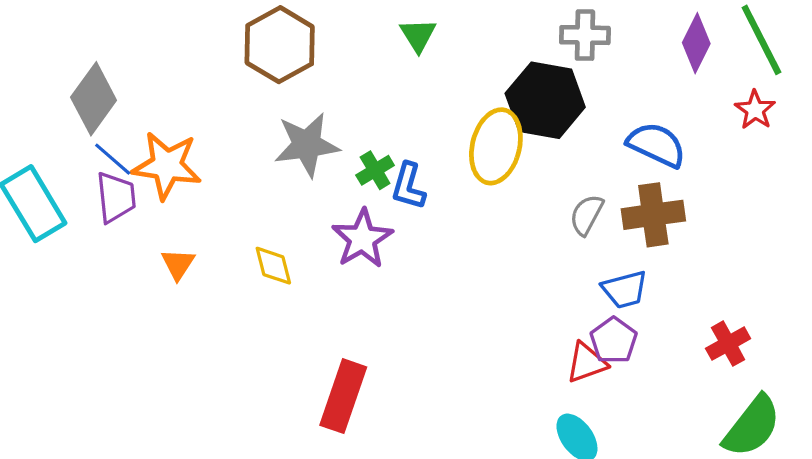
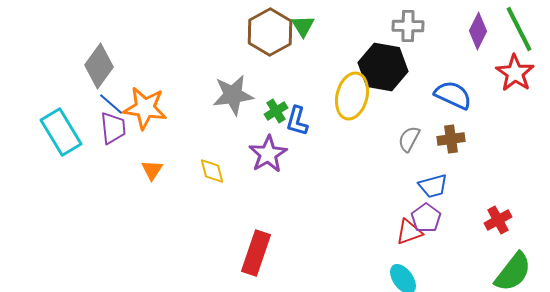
brown hexagon: (280, 45) -> (270, 32), moved
red star: (755, 110) -> (515, 73), size x1.5
brown cross: (653, 215) -> (451, 139), size x0.7

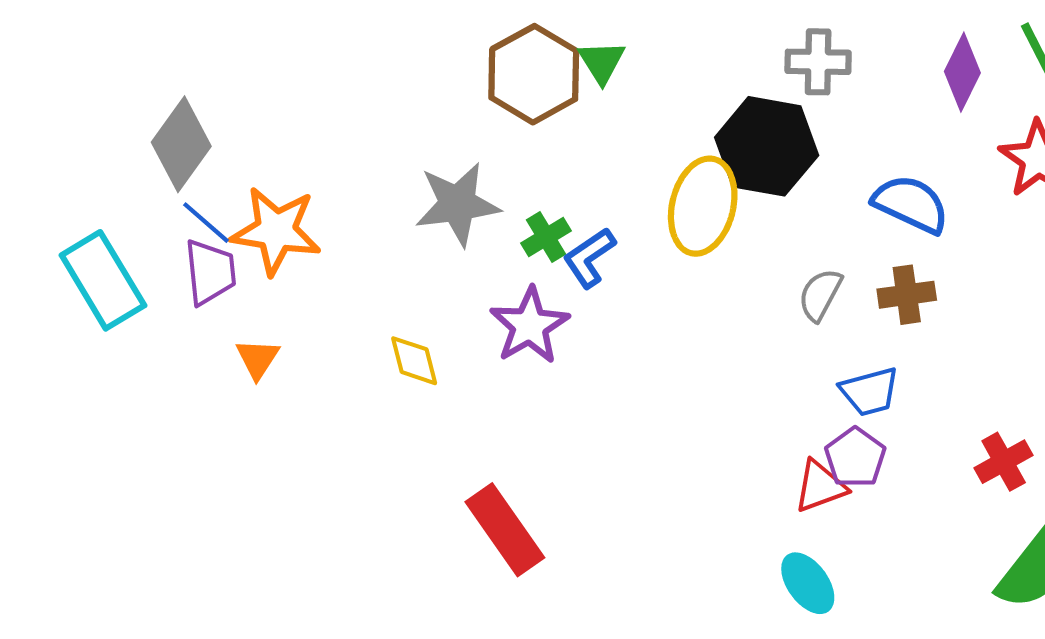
blue L-shape: (297, 121) -> (589, 258), turned 40
orange triangle: (152, 170) -> (258, 359), moved
red rectangle: (256, 253) -> (505, 530), turned -54

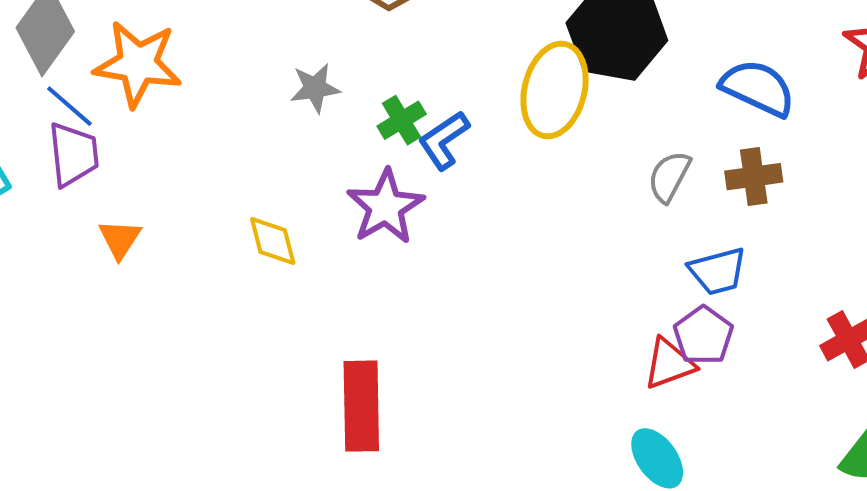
gray star: (457, 204) -> (315, 88), size x0.6
orange star: (276, 231) -> (138, 64), moved
red rectangle: (505, 530) -> (361, 406), turned 34

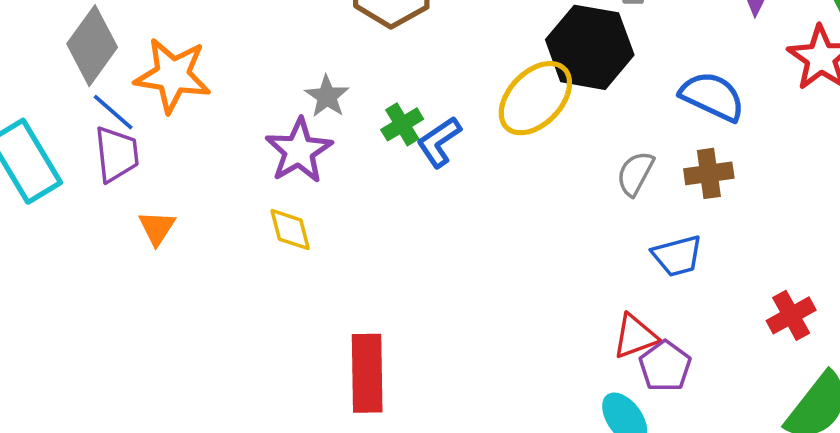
gray star: (315, 88) -> (327, 96), turned -30
yellow ellipse: (555, 90) -> (535, 98), turned 30
purple star: (385, 207) -> (299, 151), moved
purple pentagon: (703, 336) -> (665, 366), moved

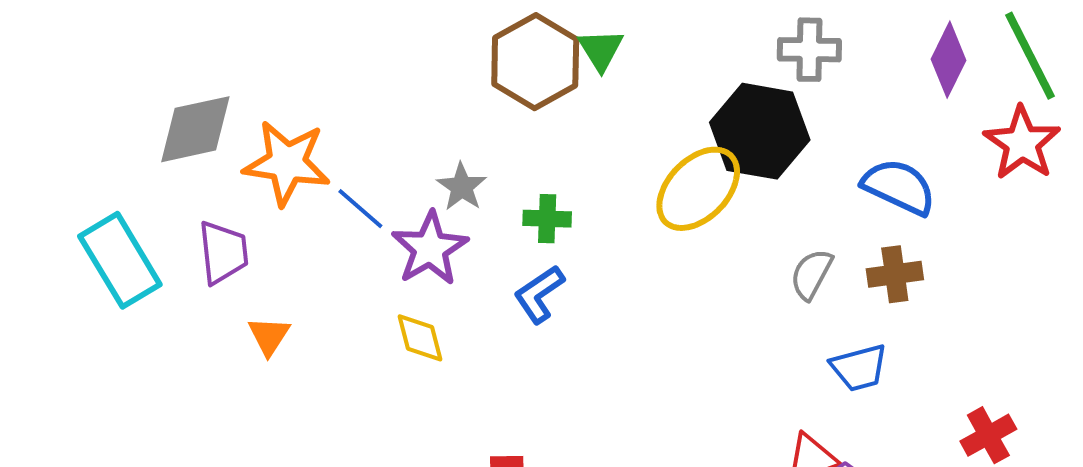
gray diamond: (92, 46) -> (195, 129), turned 42
blue line: (113, 112) -> (360, 209), moved
green cross: (402, 124) -> (547, 219), turned 33
blue L-shape: (439, 142) -> (539, 294), moved

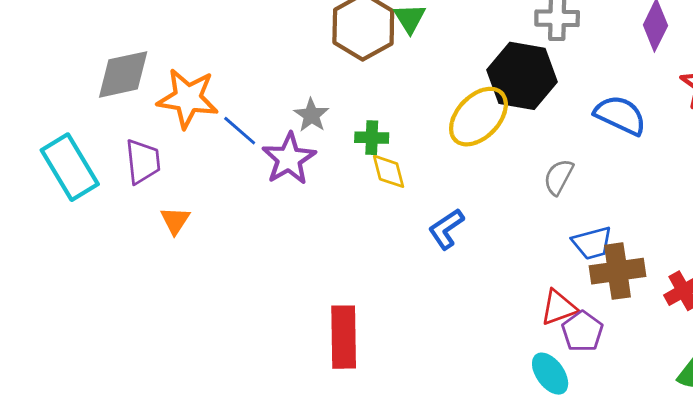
brown cross: (895, 274) -> (617, 271), moved, size x1.4
blue L-shape: (539, 294) -> (446, 229), moved
yellow diamond: (420, 338) -> (389, 171), moved

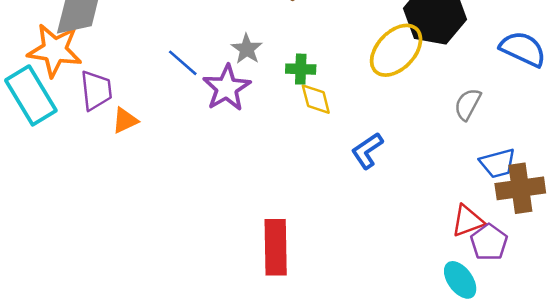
orange star: (188, 98) -> (55, 50), moved
orange triangle: (175, 220) -> (125, 121), moved, turned 32

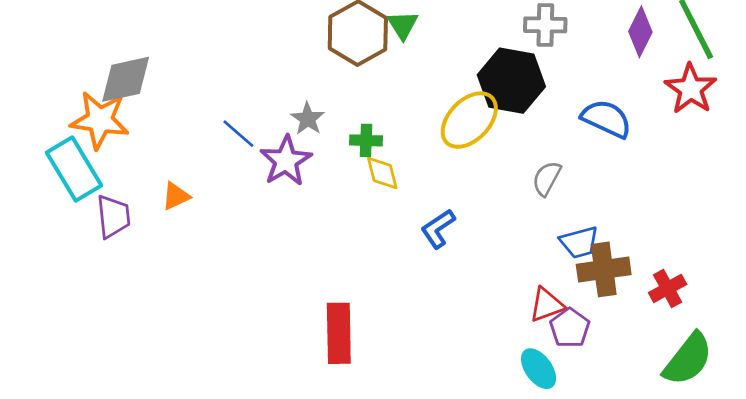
purple trapezoid: (96, 90) -> (113, 217), moved

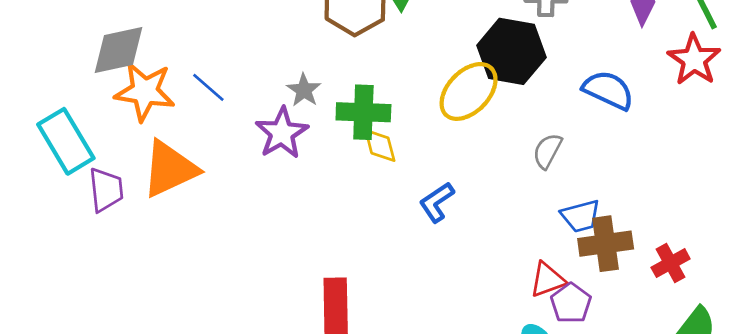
orange star: (100, 120) -> (145, 91), moved
blue line: (238, 134) -> (208, 87), moved
green cross: (366, 140) -> (363, 112), size x1.6
orange triangle: (176, 196) -> (170, 169), size x2.0

